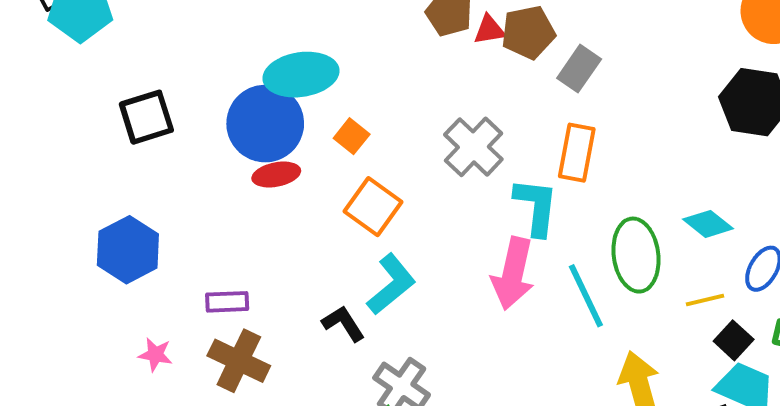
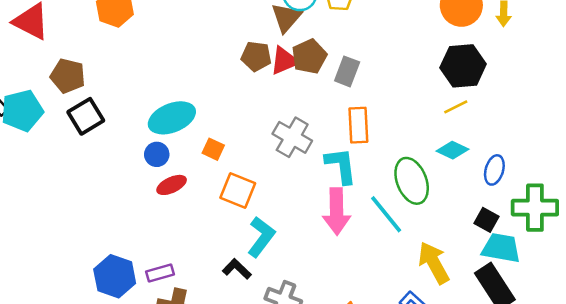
red triangle: (489, 30) -> (284, 61), size x1.4
black square: (146, 117) -> (86, 116), moved
blue circle: (265, 124) -> (157, 154), size x0.5
blue hexagon: (128, 250) -> (115, 276), moved
yellow line: (705, 300) -> (456, 107), moved

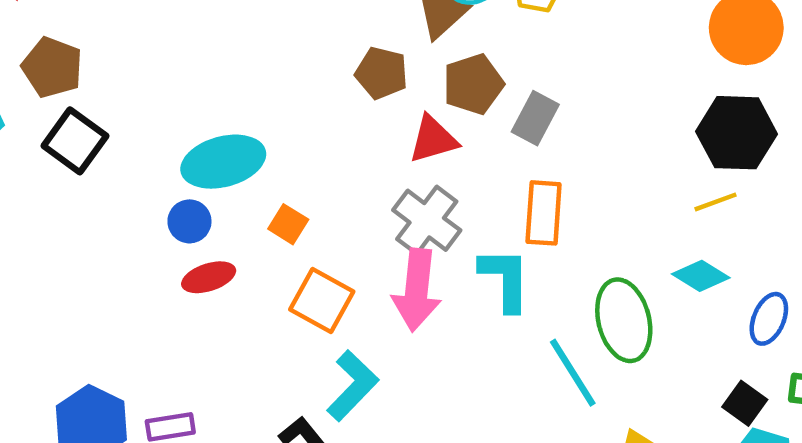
red triangle: (284, 61) -> (433, 139), moved
black square: (86, 116) -> (75, 141), turned -30
pink arrow: (337, 211) -> (417, 290), moved

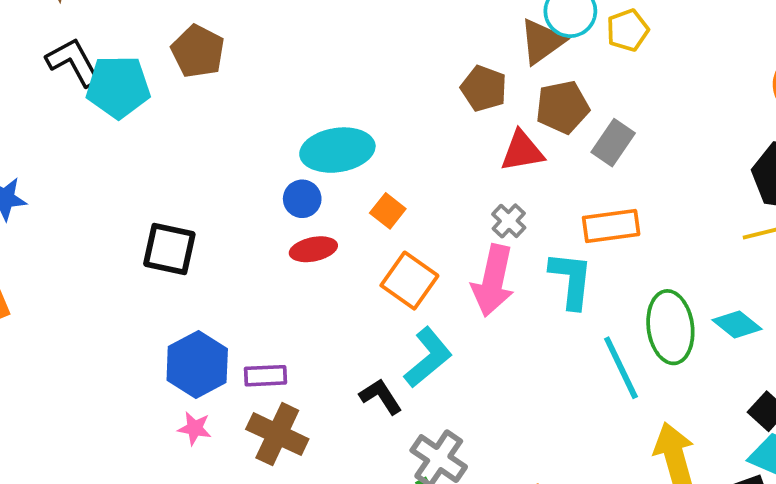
black square: (75, 141) -> (169, 249), moved, turned -30
orange rectangle: (544, 213) -> (611, 226), turned 72
gray cross: (427, 220) -> (509, 221), size x0.6
cyan diamond: (701, 276) -> (737, 324), moved

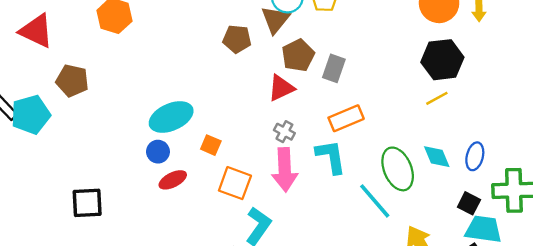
brown pentagon: (484, 88) -> (237, 39), moved
cyan diamond: (737, 324) -> (437, 157), turned 44

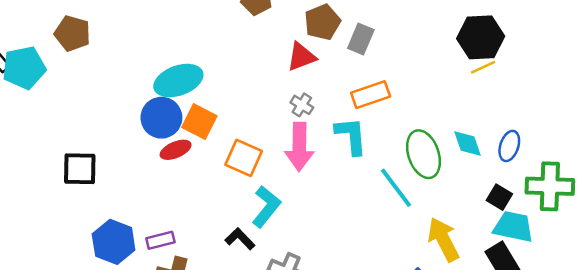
yellow line: (437, 98) -> (483, 67), moved
orange square: (211, 145) -> (199, 122), moved, size x1.5
blue circle: (158, 152) -> (161, 118), size x1.6

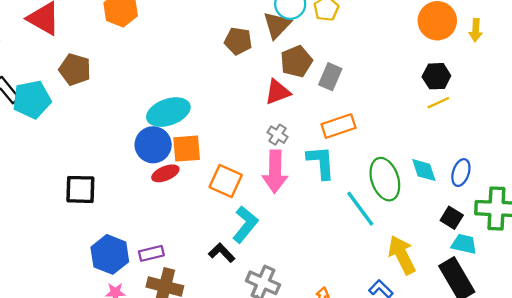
black hexagon: (481, 37) -> (436, 76), size x0.7
orange square: (199, 122) -> (187, 149), turned -32
cyan trapezoid: (513, 227) -> (464, 244), size x0.7

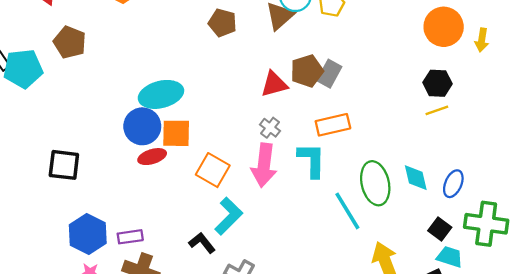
brown pentagon: (238, 41) -> (223, 23), moved
brown pentagon: (296, 61) -> (307, 71), moved

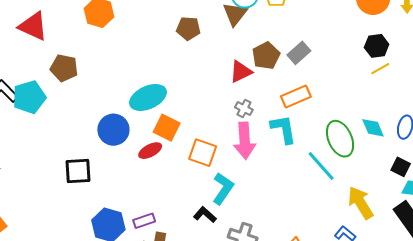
gray rectangle: (329, 74) -> (299, 53), moved, turned 30
blue circle: (142, 126) -> (113, 130), moved
orange square: (176, 133) -> (167, 128), turned 36

